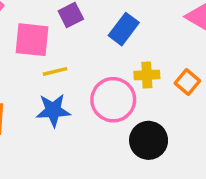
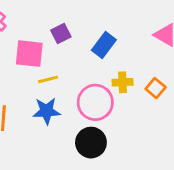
black circle: (149, 140) -> (91, 143), moved

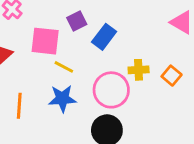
blue rectangle: (104, 45) -> (104, 37), moved
yellow line: (48, 79) -> (64, 67), turned 42

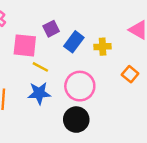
yellow cross: (139, 70) -> (103, 47), moved

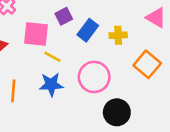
orange square: (130, 74) -> (147, 64), size x1.5
black circle: (76, 120) -> (117, 112), moved

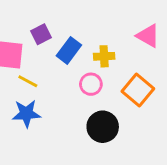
pink circle: (94, 77) -> (91, 84), moved, size x0.6
black circle: (117, 112) -> (103, 127), moved

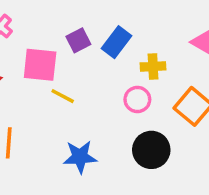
blue rectangle: (69, 50) -> (117, 42), moved
blue star: (26, 114) -> (80, 157), moved

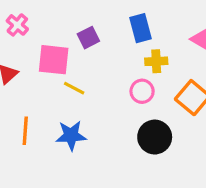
blue rectangle: (117, 42) -> (140, 28), moved, turned -52
blue star: (80, 157) -> (71, 135), moved

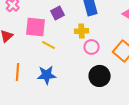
yellow cross: (156, 61) -> (82, 31), moved

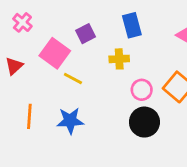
pink square: (36, 27) -> (55, 53), turned 30
pink circle: (92, 47) -> (142, 90), moved

